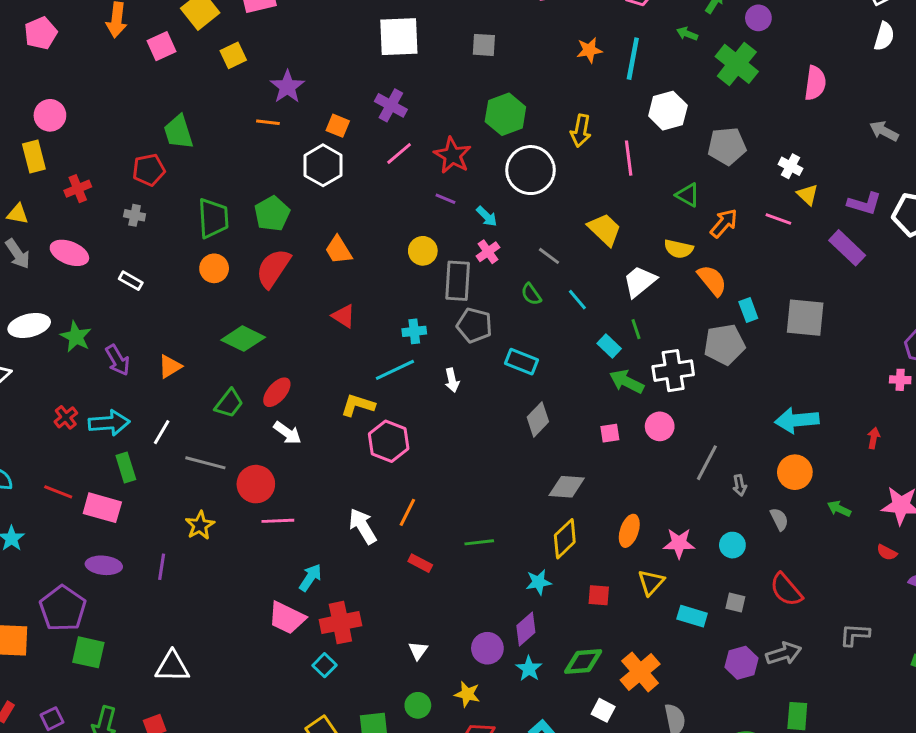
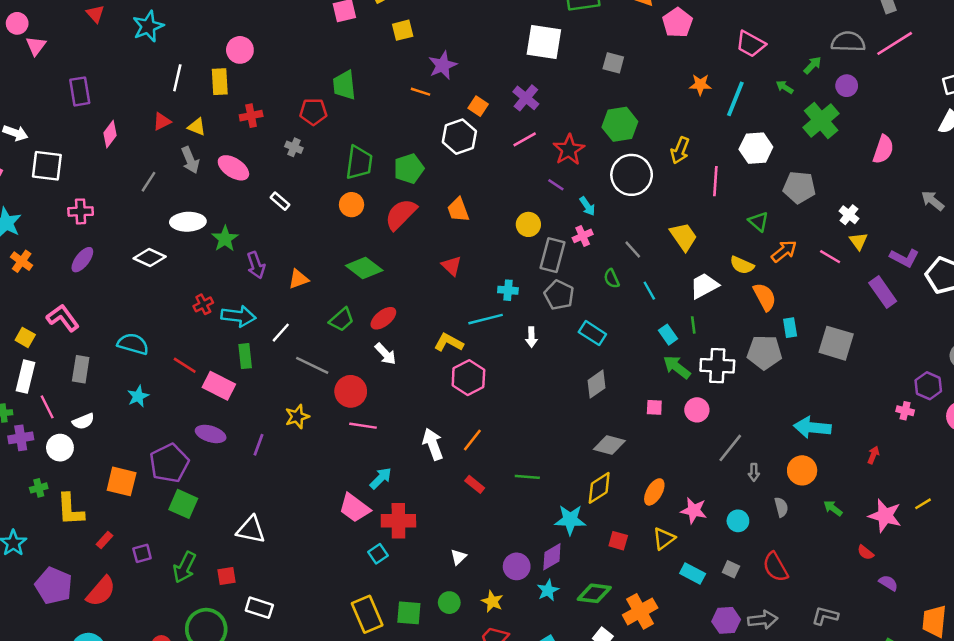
cyan star: (539, 582) -> (570, 520), size x1.4

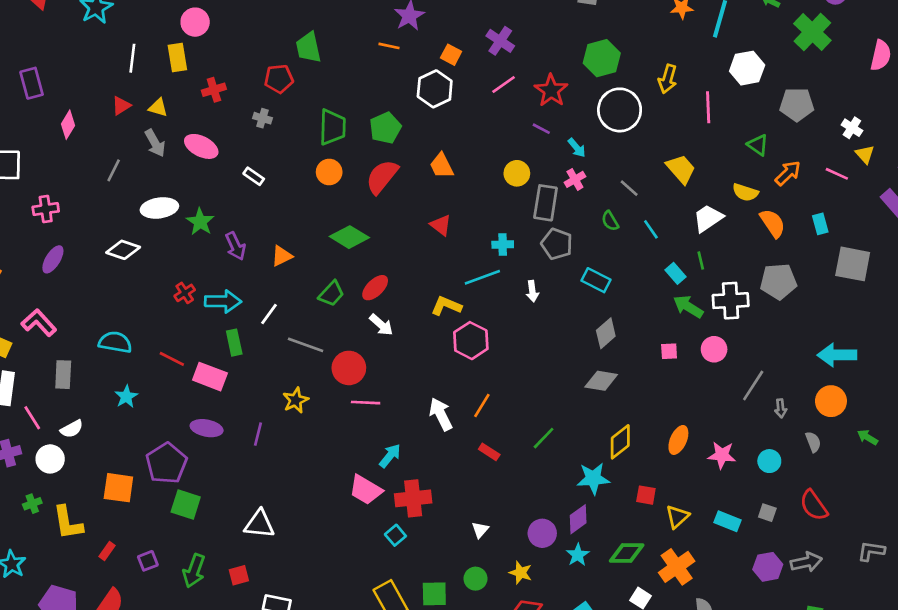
cyan rectangle: (790, 328) -> (820, 224), moved
gray diamond: (609, 445) -> (601, 381), moved
green line: (527, 477) -> (544, 438), turned -45
yellow triangle: (664, 539) -> (677, 517), moved

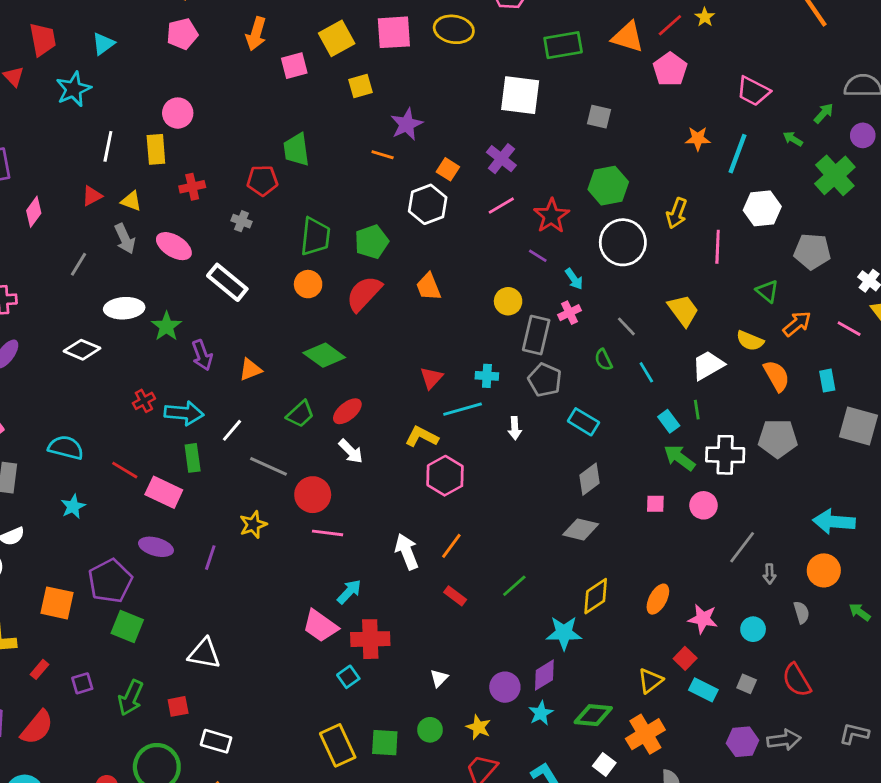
white rectangle: (254, 176) -> (227, 282), size x1.8
red triangle: (441, 225) -> (431, 378), moved, turned 30
red square: (646, 495) -> (685, 658), moved, turned 30

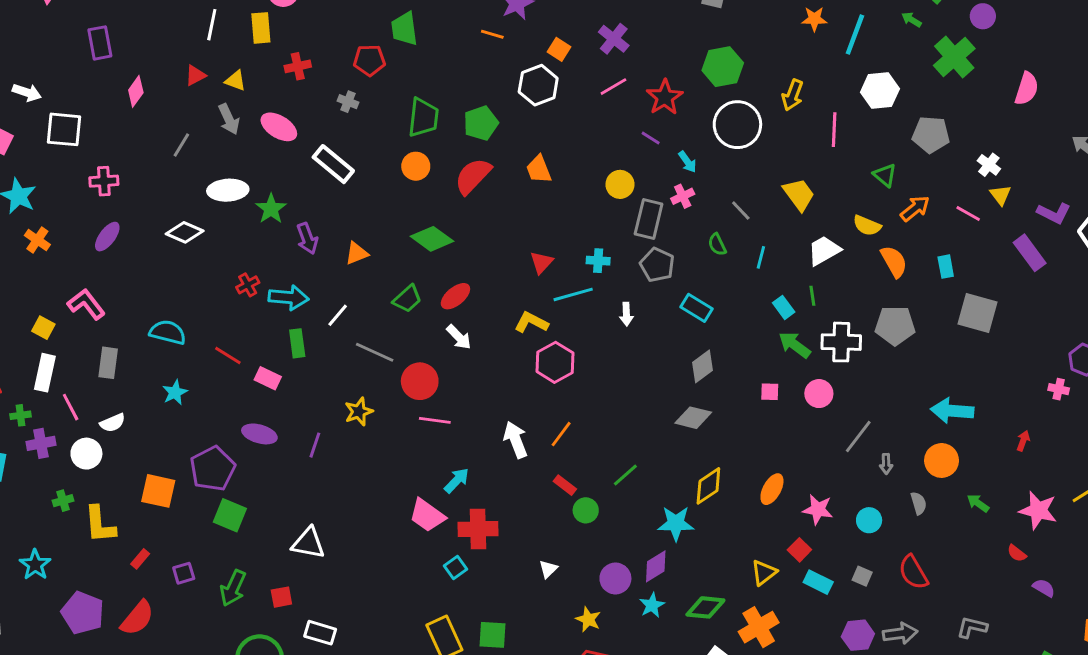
cyan line: (646, 372) -> (761, 257), turned 45
pink rectangle: (164, 492) -> (268, 378), size x0.7
green circle: (430, 730) -> (586, 510), moved

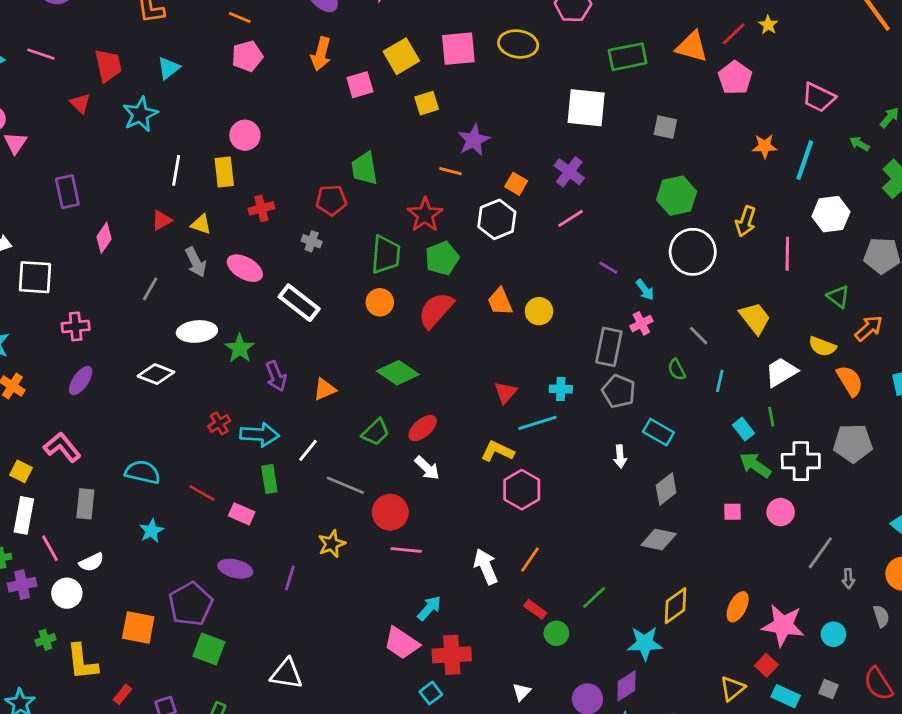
red star: (665, 97) -> (425, 215), moved
yellow circle: (620, 184) -> (539, 311), moved
white arrow: (626, 314) -> (620, 456), moved
pink star: (818, 509) -> (783, 625), size x1.4

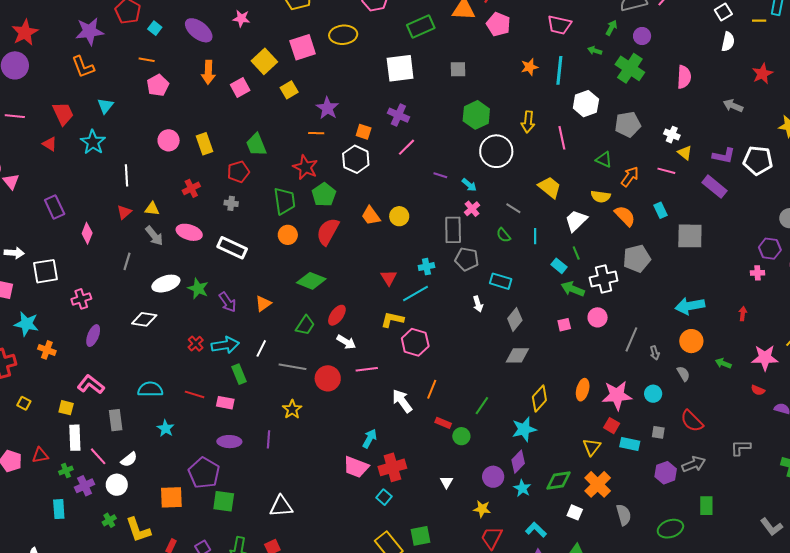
yellow rectangle: (224, 172) -> (205, 144), moved
pink line: (406, 550) -> (367, 369), moved

